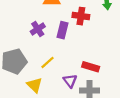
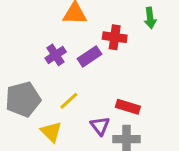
purple rectangle: (63, 30) -> (90, 56), turned 42

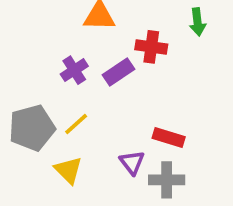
yellow line: (69, 101) -> (76, 124), moved

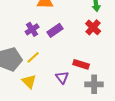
red cross: (151, 47) -> (93, 27), moved, turned 35
gray cross: (167, 180) -> (94, 84), moved

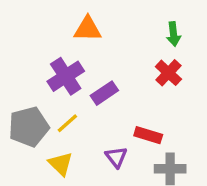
purple cross: (32, 29) -> (66, 76), size x1.5
purple rectangle: (55, 30) -> (104, 93), moved

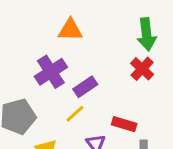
green arrow: (173, 34) -> (147, 34), size x1.5
yellow line: (67, 123) -> (75, 114), moved

